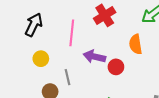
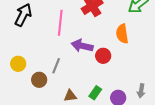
yellow circle: (41, 59) -> (18, 64), moved
gray line: (68, 77) -> (56, 66), turned 35

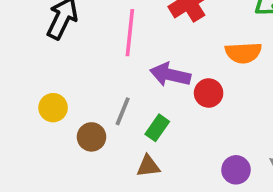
orange semicircle: (122, 34) -> (243, 53), turned -84
green rectangle: (95, 93) -> (157, 128), moved

